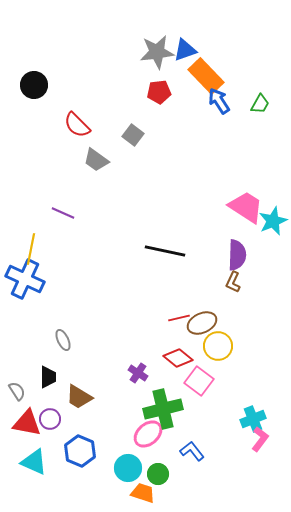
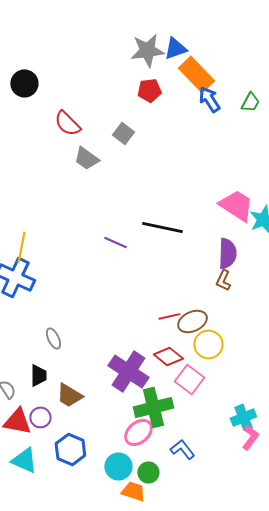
purple line: (63, 213) -> (115, 242), moved
black line: (165, 251) -> (162, 227), moved
purple cross: (138, 373) -> (128, 371), size x2.0

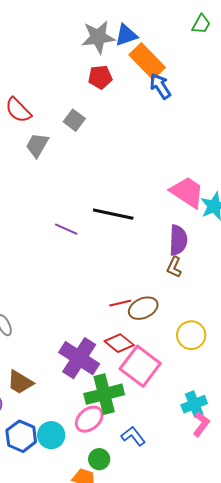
green trapezoid: (250, 102) -> (201, 24), moved
gray trapezoid: (86, 158) -> (37, 145), turned 84
yellow circle: (208, 344) -> (191, 335), moved
pink square: (189, 379) -> (140, 366), size x1.4
cyan circle: (118, 466) -> (51, 435), moved

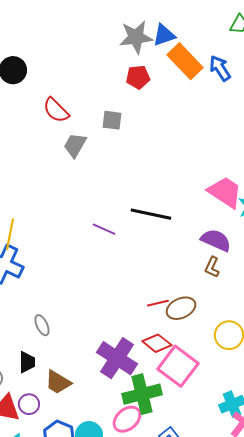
blue arrow: (160, 86) -> (220, 68), moved
gray square: (74, 120) -> (112, 120), turned -30
purple semicircle: (178, 240) -> (216, 240), turned -68

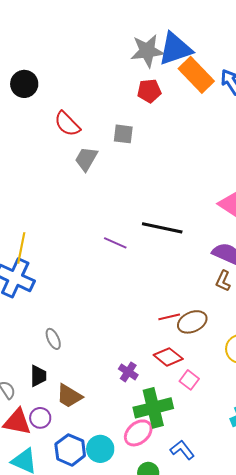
blue triangle: (164, 35) -> (175, 49), size x1.5
purple cross: (117, 358) -> (128, 372), size x0.5
pink square: (178, 366) -> (189, 380), size x0.5

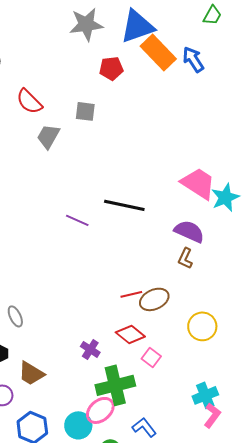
gray star: (147, 51) -> (86, 24), moved
cyan circle: (100, 449) -> (78, 425), moved

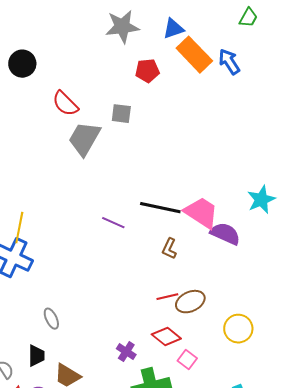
blue triangle: (137, 26) -> (173, 29), size x0.6
gray trapezoid: (48, 136) -> (84, 139), size x1.4
pink trapezoid: (198, 183) -> (201, 213), moved
brown L-shape: (185, 258) -> (169, 249), moved

